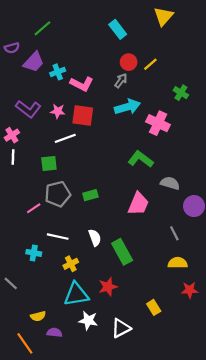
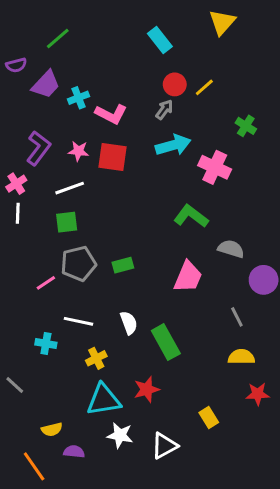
purple L-shape: (28, 109) -> (38, 148), turned -90
white line: (65, 138) -> (70, 188), moved

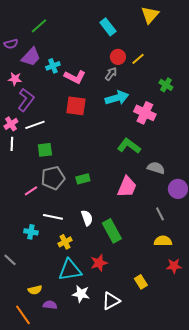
pink star: (78, 151) -> (15, 79), moved
white line: (70, 188) -> (35, 125), moved

